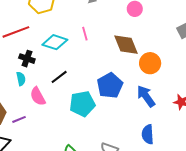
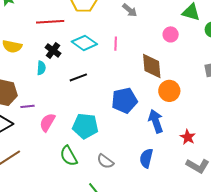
pink semicircle: (38, 96) -> (47, 122), moved, turned 42
cyan pentagon: (82, 104) -> (85, 126), moved

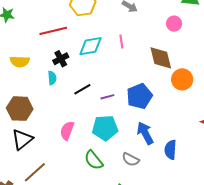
cyan diamond: (84, 43) -> (90, 46), turned -35
black cross: (53, 50) -> (61, 59), turned 35
black line: (78, 77) -> (82, 89), moved
purple line: (28, 106) -> (107, 97), moved
blue arrow: (156, 121) -> (145, 133), moved

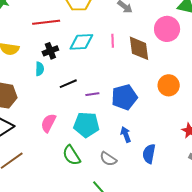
pink circle: (174, 24) -> (167, 29), size x1.6
brown diamond: (161, 58) -> (139, 48), moved
blue arrow: (145, 133) -> (126, 134), size x0.7

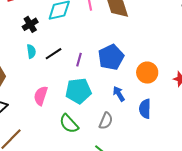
cyan semicircle: (40, 69) -> (31, 51), moved
orange circle: (169, 85) -> (147, 73), moved
purple line: (92, 94) -> (79, 60), turned -56
gray semicircle: (108, 159) -> (106, 121), turned -90

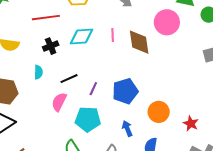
cyan semicircle: (31, 51) -> (38, 72), moved
pink semicircle: (41, 96) -> (59, 102), moved

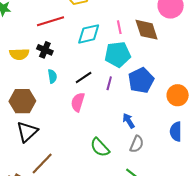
black cross: (51, 46) -> (45, 50), moved, turned -35
cyan pentagon: (88, 119) -> (118, 54), moved
blue arrow: (127, 128) -> (129, 121), moved

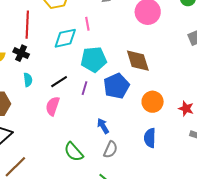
red line: (50, 21) -> (27, 25), turned -72
pink line: (119, 27) -> (87, 24), moved
brown diamond: (147, 30) -> (138, 61), moved

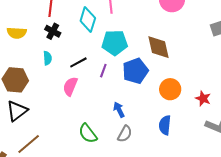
cyan diamond: (65, 38) -> (88, 19), turned -65
black cross: (21, 53) -> (53, 31), moved

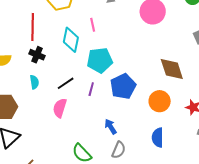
brown diamond: (159, 47) -> (172, 69), moved

